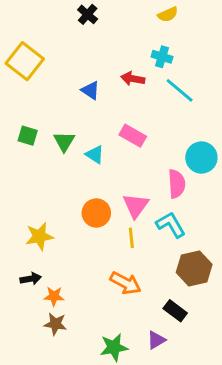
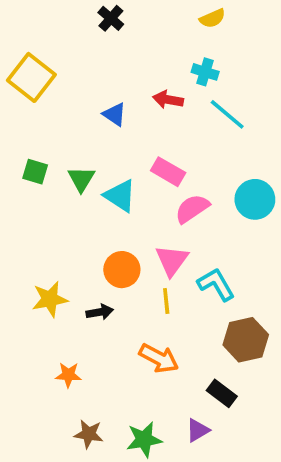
cyan triangle: (95, 155) -> (120, 196), size x1.4
pink semicircle: (177, 184) -> (192, 209), moved, turned -120
black arrow: (31, 279) -> (100, 312), moved
brown star: (55, 324) -> (89, 434), moved

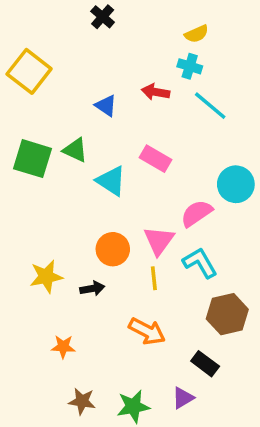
yellow semicircle: (212, 18) -> (197, 34), moved
green square: (35, 172) -> (32, 159), size x1.6
green triangle: (81, 179) -> (75, 150), moved, turned -36
pink semicircle: (192, 209) -> (197, 213), moved

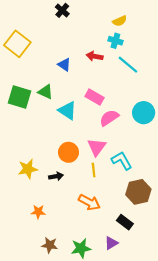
pink semicircle: (197, 213) -> (109, 118), moved

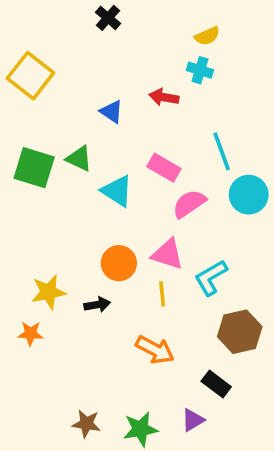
cyan line: (128, 65) -> (222, 151), moved, turned 30
pink triangle: (97, 147) -> (168, 254), turned -48
cyan L-shape: (122, 161) -> (211, 278), turned -90
orange star: (38, 212) -> (30, 333), moved

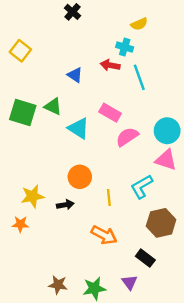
cyan cross: (200, 70) -> (125, 47), moved
yellow square: (30, 76) -> (20, 51), size x0.7
cyan line: (222, 151) -> (139, 77), moved
pink triangle: (168, 254) -> (166, 160), moved
purple triangle: (193, 420) -> (130, 282), turned -35

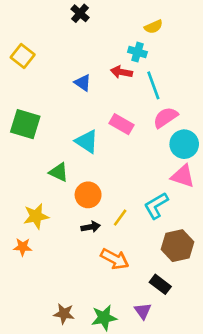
green triangle: (53, 106) -> (59, 172), moved
pink semicircle: (127, 137) -> (165, 117), moved
yellow line: (109, 197) -> (120, 218), turned 42
black arrow: (65, 205) -> (91, 227), moved

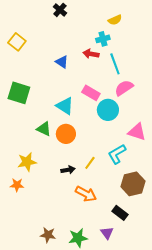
cyan cross: (137, 52) -> (103, 39), turned -32
cyan circle: (184, 144) -> (108, 110), moved
orange circle: (88, 195) -> (66, 134), moved

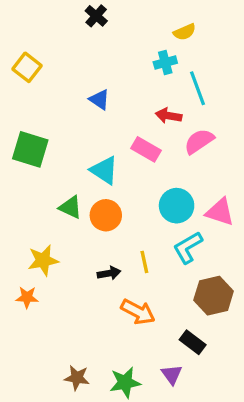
red arrow: (91, 54) -> (169, 116), moved
cyan line: (115, 64) -> (197, 88), moved
cyan circle: (108, 110) -> (177, 206), moved
yellow line: (90, 163) -> (144, 262), turned -48

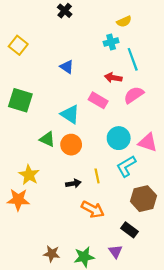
yellow star: (43, 260) -> (29, 175), turned -30
orange star: (27, 297) -> (18, 200), size x1.5

